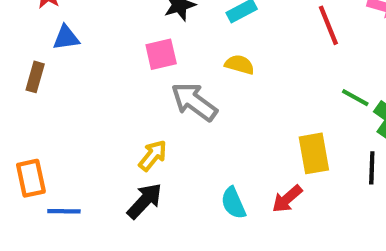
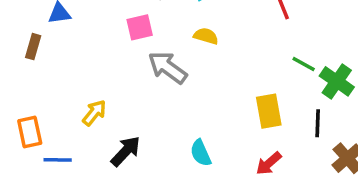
yellow arrow: (153, 155) -> (94, 113), moved
red arrow: (287, 199) -> (269, 163), moved

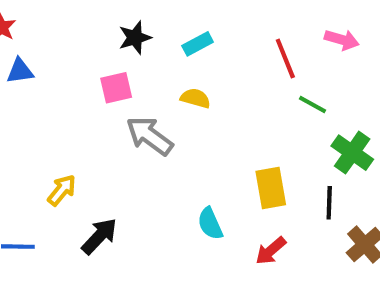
green line: (304, 64) -> (312, 104), moved
cyan semicircle: (201, 153) -> (210, 224), moved

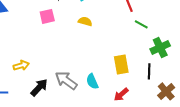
gray arrow: (150, 136) -> (66, 80), moved
green cross: (352, 153) -> (160, 47), turned 30
yellow arrow: (62, 190) -> (21, 65), turned 35

